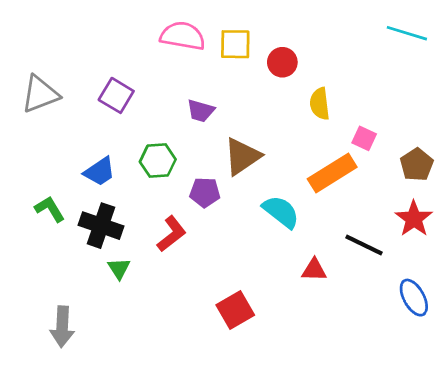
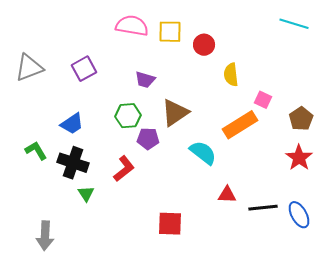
purple square: (116, 95) -> (84, 69), turned 30
green hexagon: (158, 161) -> (128, 116), moved
black line: (364, 245) -> (263, 208), moved, turned -32
red square: (235, 310) -> (170, 224), turned 32

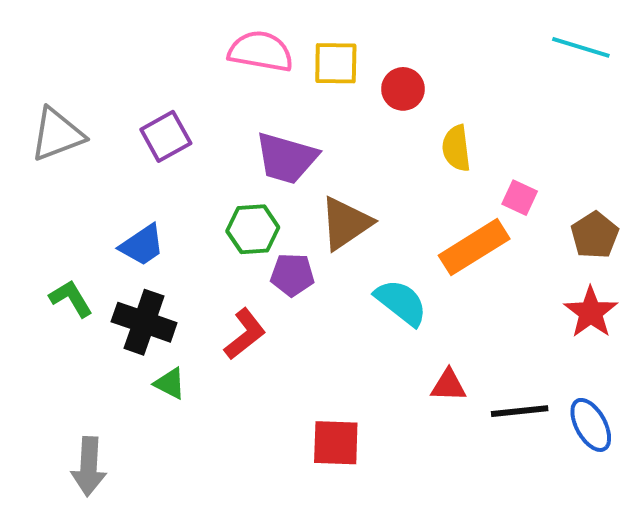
purple trapezoid: (145, 80) -> (286, 158), size x1.6
green triangle: (86, 194) -> (170, 383), turned -30

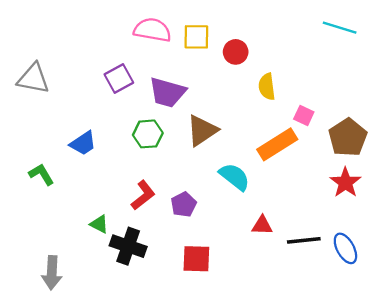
gray triangle: (57, 134) -> (33, 78), turned 32
purple square: (166, 136) -> (119, 78), moved
brown pentagon: (595, 235) -> (348, 137), size x1.4
purple pentagon: (292, 275) -> (184, 204), moved, turned -30
black cross: (144, 322) -> (128, 246), moved

